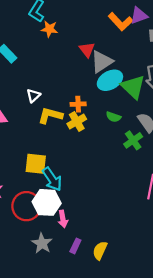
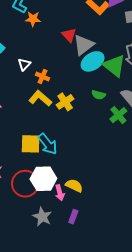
white triangle: (33, 96) -> (24, 64), moved
orange cross: (78, 104) -> (43, 76), moved, turned 32
yellow L-shape: (50, 115) -> (40, 98), turned 30
cyan arrow: (52, 179) -> (48, 144), moved
yellow semicircle: (100, 250) -> (74, 186), moved, turned 96

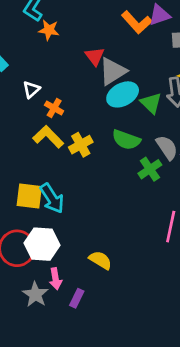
green triangle: (114, 66) -> (151, 103), size x0.7
green semicircle: (99, 95) -> (126, 140), size x1.5
yellow semicircle: (74, 186) -> (100, 260), moved
pink arrow: (60, 193) -> (55, 279), moved

